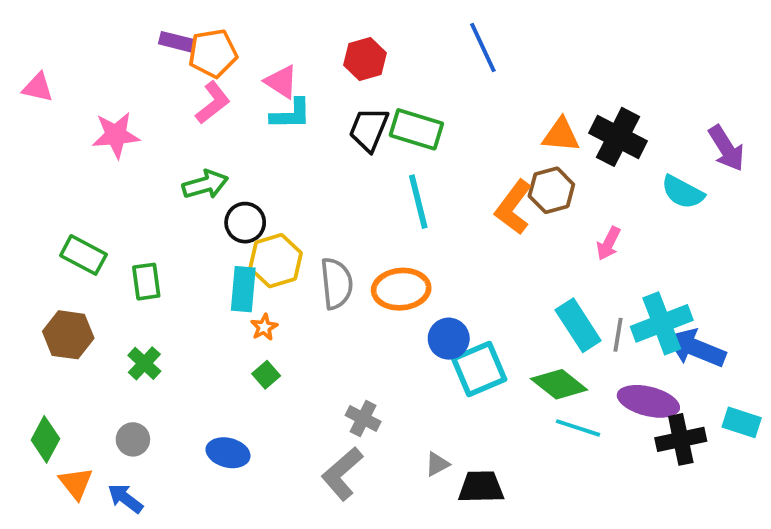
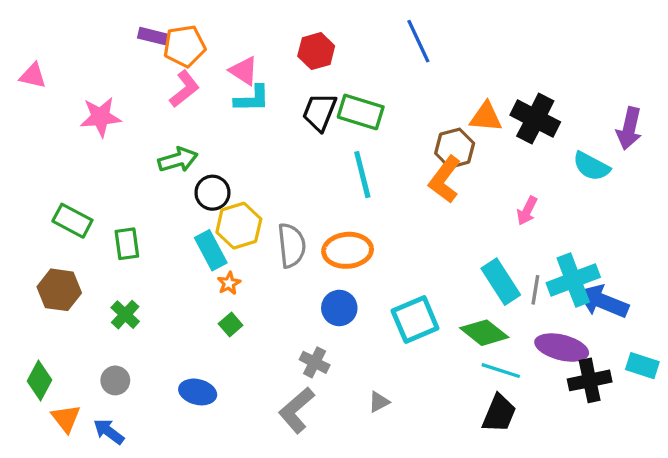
purple arrow: (726, 148) -> (629, 128), turned 45
brown hexagon: (551, 190) -> (455, 148), moved
cyan rectangle: (243, 289) -> (211, 250), turned -33
blue circle: (449, 339) -> (339, 308), moved
black trapezoid: (481, 487) -> (499, 413), moved, turned 114

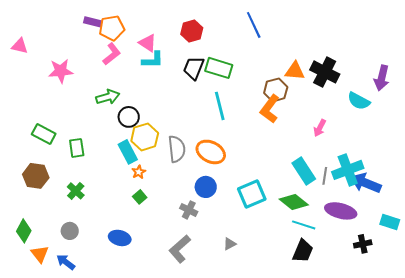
orange ellipse: (348, 250) -> (211, 152), turned 32
gray cross: (315, 362) -> (189, 210), moved
black cross: (590, 380) -> (363, 244), moved, size x0.7

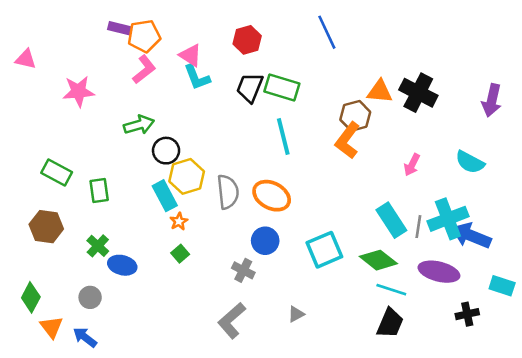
cyan L-shape: (153, 60) -> (197, 77), turned 70
cyan semicircle: (359, 101) -> (470, 162), moved
blue ellipse: (120, 238) -> (122, 265), moved

